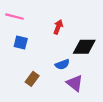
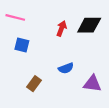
black diamond: (84, 47) -> (89, 25), moved
purple triangle: (75, 83) -> (92, 84), moved, turned -30

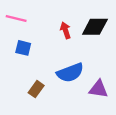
red arrow: (62, 28) -> (66, 30), turned -40
blue semicircle: (66, 68) -> (70, 73), size x1.6

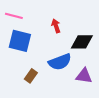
black diamond: (95, 27) -> (82, 42), moved
blue square: (23, 48) -> (20, 41), size x1.6

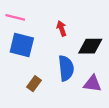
blue semicircle: (60, 62) -> (66, 68), turned -75

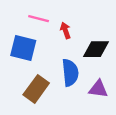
pink line: (15, 17) -> (39, 19), moved
brown rectangle: (34, 84) -> (36, 89), size x1.6

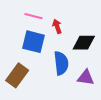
blue square: (23, 48) -> (33, 42), moved
brown rectangle: (36, 89) -> (17, 75), moved

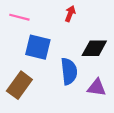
pink line: (33, 16) -> (19, 17), moved
red arrow: (57, 26) -> (70, 14), moved, turned 40

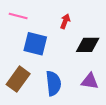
red arrow: (70, 14) -> (65, 21), moved
blue semicircle: (69, 71) -> (53, 83), moved

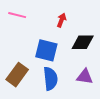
blue square: (35, 44) -> (46, 50), moved

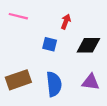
blue square: (46, 50) -> (50, 44), moved, size x0.6
brown rectangle: (17, 75) -> (18, 80), turned 35

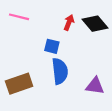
black diamond: (88, 45) -> (95, 24), moved, turned 50
blue semicircle: (54, 84) -> (60, 71), moved

